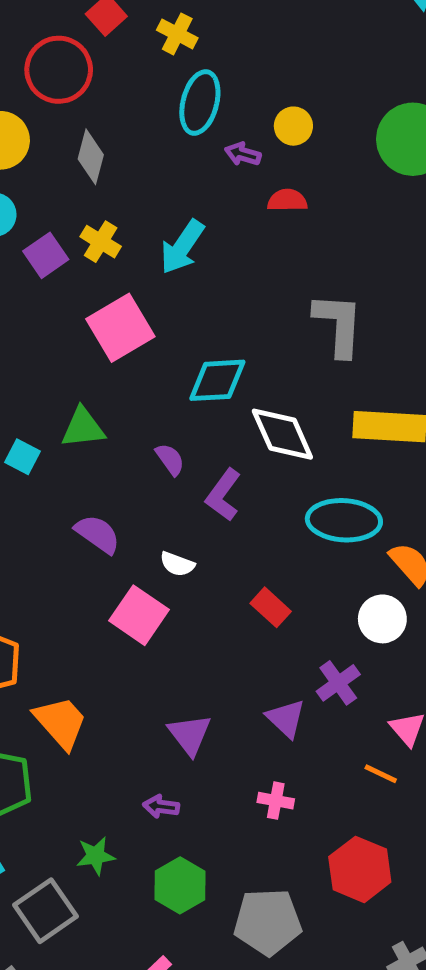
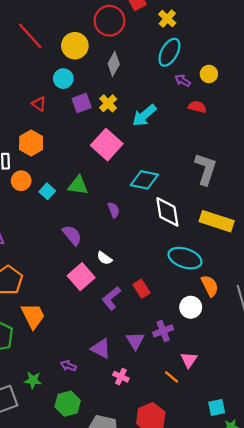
pink square: (120, 328) -> (107, 145), turned -32
purple L-shape: (223, 495) -> (111, 298), moved
purple triangle: (190, 734) -> (101, 348), moved, turned -40

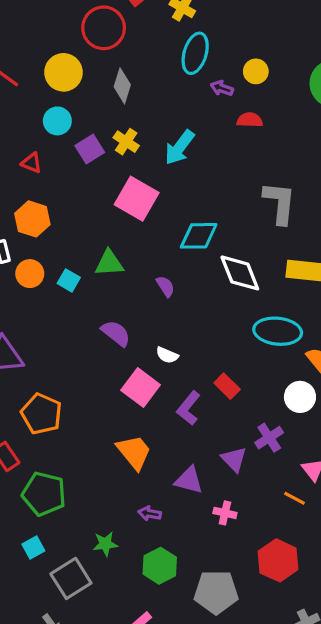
orange trapezoid: (33, 316) -> (134, 452), moved

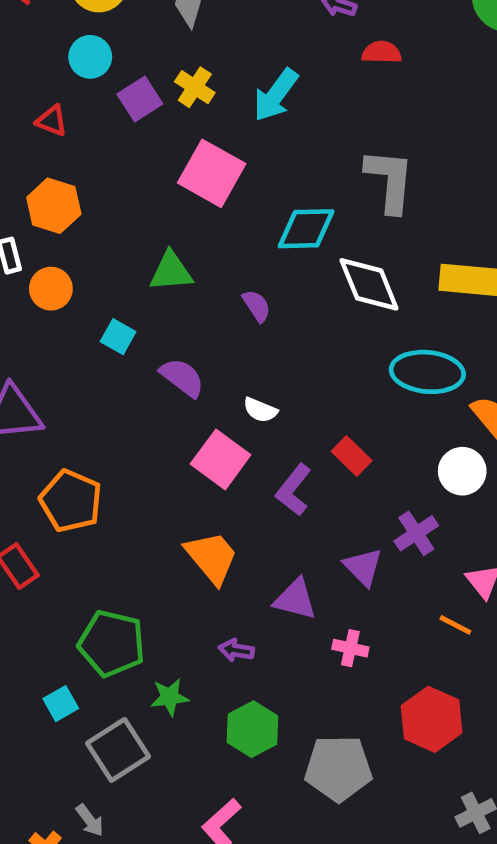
gray L-shape: (280, 203) -> (390, 181), moved
cyan square: (69, 280) -> (118, 337), moved
green pentagon: (44, 494) -> (112, 643), moved

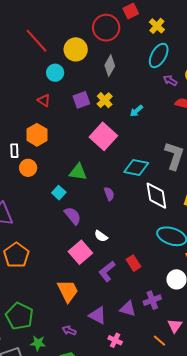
cyan circle: (90, 57) -> (55, 73), moved
cyan arrow: (276, 95) -> (136, 111), size x0.6
cyan square: (118, 337) -> (59, 193), moved
purple triangle: (363, 567) -> (128, 309), turned -42

